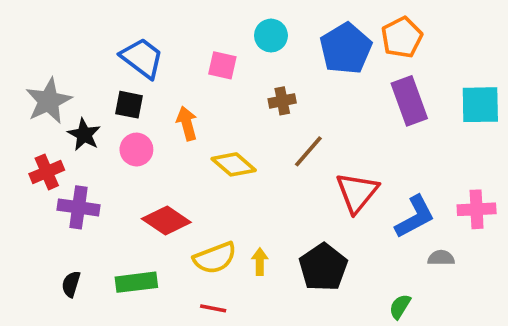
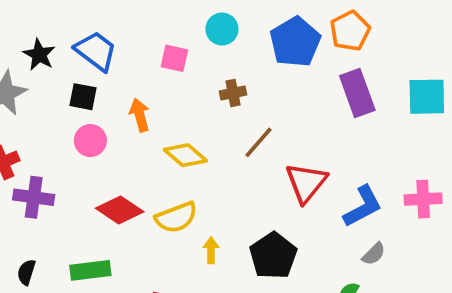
black star: (84, 135) -> (39, 55), moved
yellow semicircle: (215, 258) -> (176, 217), moved
gray semicircle: (441, 258) -> (374, 254), moved, turned 135

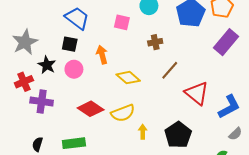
black star: (39, 55) -> (47, 65), moved
purple rectangle: (357, 93) -> (226, 42), turned 60
red triangle: (306, 183) -> (197, 93), turned -30

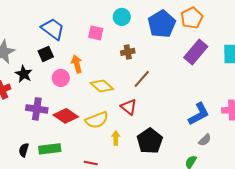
black square: (70, 44) -> (46, 54), turned -35
pink circle: (74, 69) -> (61, 78), moved
red triangle: (197, 93) -> (129, 107), moved, size x0.7
purple cross: (42, 102) -> (37, 109), moved
black semicircle: (37, 144) -> (24, 150), moved

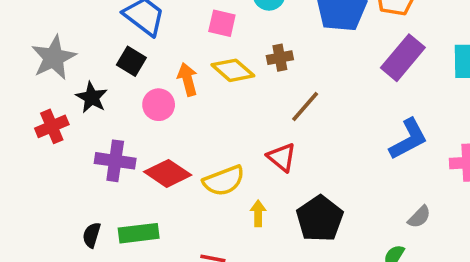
black square: (46, 54) -> (131, 61), turned -35
yellow diamond: (102, 86) -> (233, 70), moved
blue L-shape: (199, 114) -> (408, 139), moved

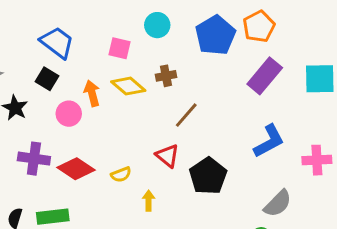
yellow semicircle: (224, 181) -> (121, 175), size x0.6
gray semicircle: (419, 217) -> (278, 204), size x1.5
black pentagon: (320, 219) -> (208, 176), moved

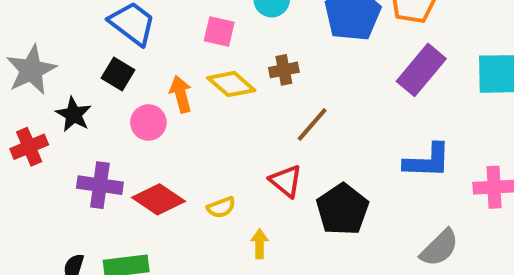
blue L-shape: (269, 141) -> (427, 161), turned 30

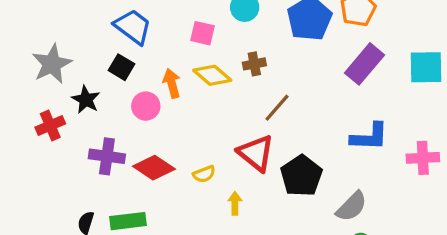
red triangle: (286, 181) -> (256, 153), size x1.4
gray semicircle: (439, 248) -> (352, 206), moved

